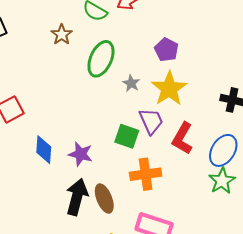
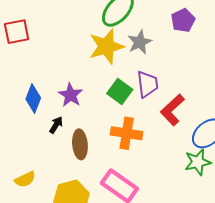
gray star: (131, 83) -> (140, 42), size x1.4
yellow star: (169, 89) -> (106, 46), moved
blue diamond: (44, 150) -> (33, 99), moved
black arrow: (77, 197) -> (56, 125), moved, size x0.5

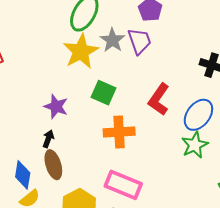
purple trapezoid: (147, 84) -> (139, 41), moved
blue diamond: (33, 99) -> (23, 175), moved
brown ellipse: (80, 144) -> (53, 165), moved

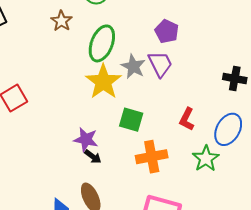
red L-shape: (159, 99) -> (187, 119), size x0.7
black arrow: (48, 139) -> (93, 157), moved, turned 114
green star: (195, 145) -> (206, 159), moved

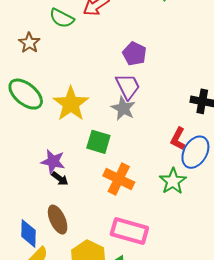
green ellipse: (102, 43) -> (26, 94), moved, turned -72
gray star: (133, 66) -> (123, 108), moved
red L-shape: (187, 119) -> (178, 139), moved
orange cross: (152, 157) -> (119, 179), turned 36

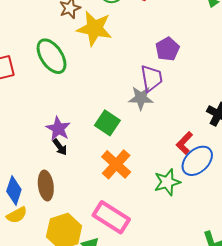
yellow star: (71, 104) -> (94, 28), moved, turned 30
gray star: (123, 108) -> (141, 98), turned 30

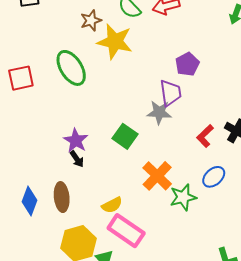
red L-shape: (184, 143) -> (205, 136), moved
blue ellipse: (197, 161) -> (214, 177), size x0.7
orange cross: (116, 164) -> (157, 176), moved
yellow semicircle: (17, 215) -> (112, 205), moved

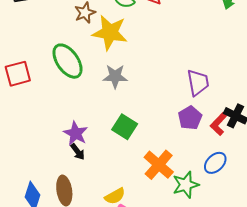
purple pentagon: (187, 64) -> (190, 118), moved
purple trapezoid: (170, 93) -> (198, 82), moved
gray star: (159, 112) -> (115, 76), moved
red L-shape: (205, 136) -> (219, 124), moved

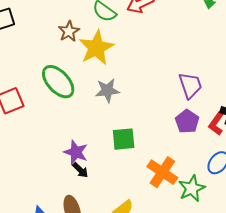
yellow star: (110, 33) -> (96, 48), turned -30
green square: (125, 127) -> (124, 139), turned -30

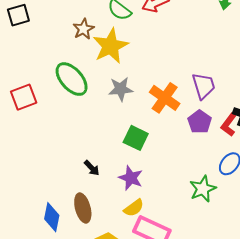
green square: (124, 139) -> (136, 138), turned 30
purple star: (76, 152) -> (131, 178), moved
orange cross: (162, 172) -> (165, 98), moved

